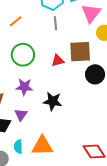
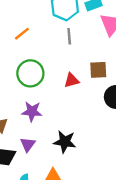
brown square: (80, 52) -> (98, 70), size x0.7
black star: (53, 101) -> (65, 142), moved

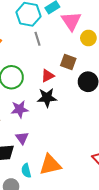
brown square: (98, 70) -> (68, 62), turned 35
black star: (65, 142) -> (47, 98), moved

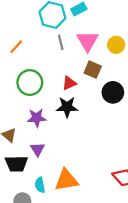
pink triangle: (71, 21) -> (88, 41), moved

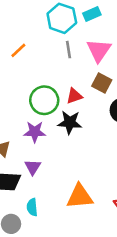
green circle: (30, 83) -> (44, 100), moved
orange triangle: (66, 180) -> (80, 196), moved

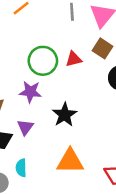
black star: (70, 122) -> (65, 115), moved, turned 30

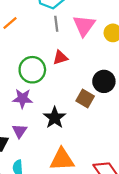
brown square: (102, 48) -> (85, 98), moved
red triangle: (74, 59) -> (60, 57), moved

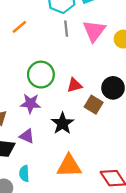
red triangle: (60, 57) -> (74, 85), moved
purple triangle: (20, 131) -> (27, 136), turned -42

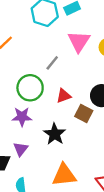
gray line: (66, 29) -> (52, 63), moved, turned 49
purple triangle: (27, 136) -> (21, 149), turned 49

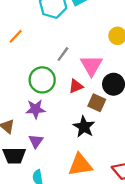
pink triangle: (79, 41) -> (91, 65), moved
black star: (55, 134) -> (84, 127), moved

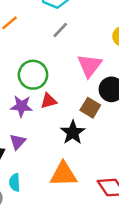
gray line: (63, 54) -> (60, 30), moved
red triangle: (76, 86) -> (49, 101), moved

